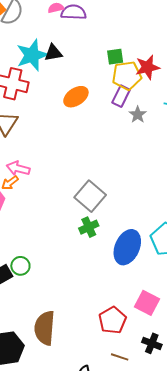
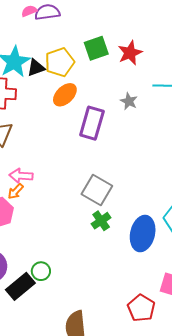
black triangle: (53, 53) -> (36, 68), moved
green square: (115, 57) -> (96, 48), size x1.4
yellow pentagon: (127, 76) -> (60, 62), moved
purple rectangle: (121, 96) -> (92, 123), moved, size x1.5

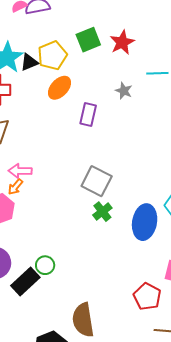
purple rectangle: (92, 123) -> (88, 115), size x0.7

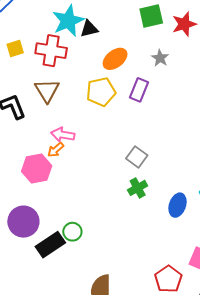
yellow pentagon: (52, 55) -> (101, 92), moved
gray star: (124, 91) -> (160, 58), moved
gray square: (97, 181) -> (137, 157), size x0.7
blue ellipse: (145, 222) -> (178, 205), size x0.7

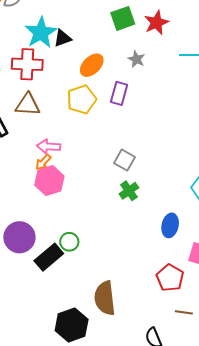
brown triangle: (47, 91) -> (28, 105), turned -48
pink hexagon: (37, 169) -> (49, 181), moved
blue ellipse: (178, 205) -> (170, 225), moved

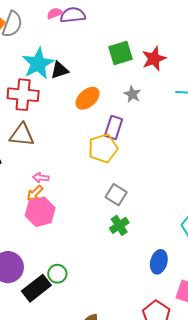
yellow pentagon: (82, 100) -> (103, 148), moved
pink arrow: (49, 146) -> (41, 178), size x0.7

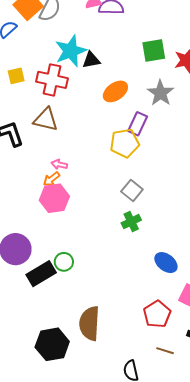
gray star: (132, 94) -> (160, 93), size x1.5
blue ellipse: (159, 262) -> (166, 263), turned -75

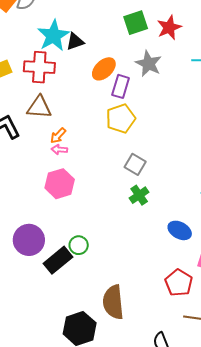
purple rectangle: (138, 124) -> (121, 86), moved
orange arrow: (51, 179) -> (58, 136), moved

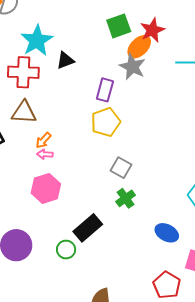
black triangle: (75, 42) -> (65, 60), moved
orange ellipse: (104, 69) -> (139, 47), moved
black rectangle: (58, 260) -> (88, 228), moved

